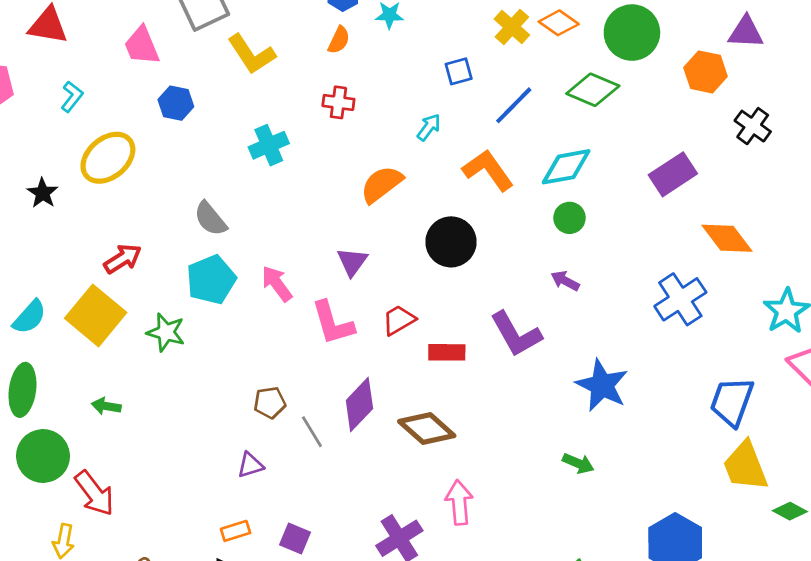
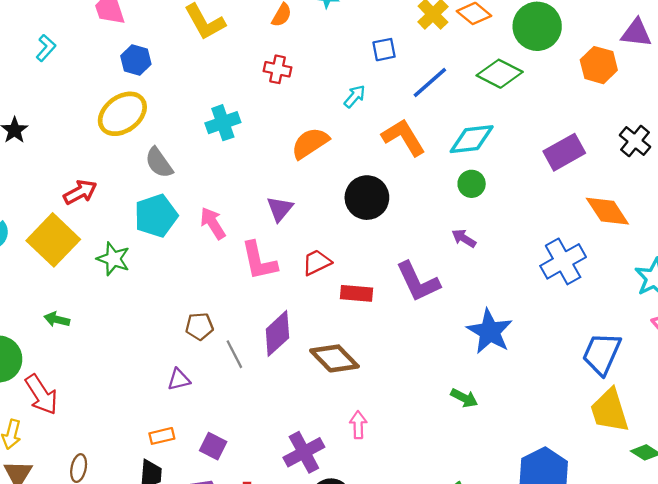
black cross: (753, 126) -> (635, 141), moved
cyan cross: (269, 145) -> (223, 123), moved
yellow ellipse: (108, 158) -> (122, 114), moved
pink arrow: (459, 502) -> (358, 425), size x0.7

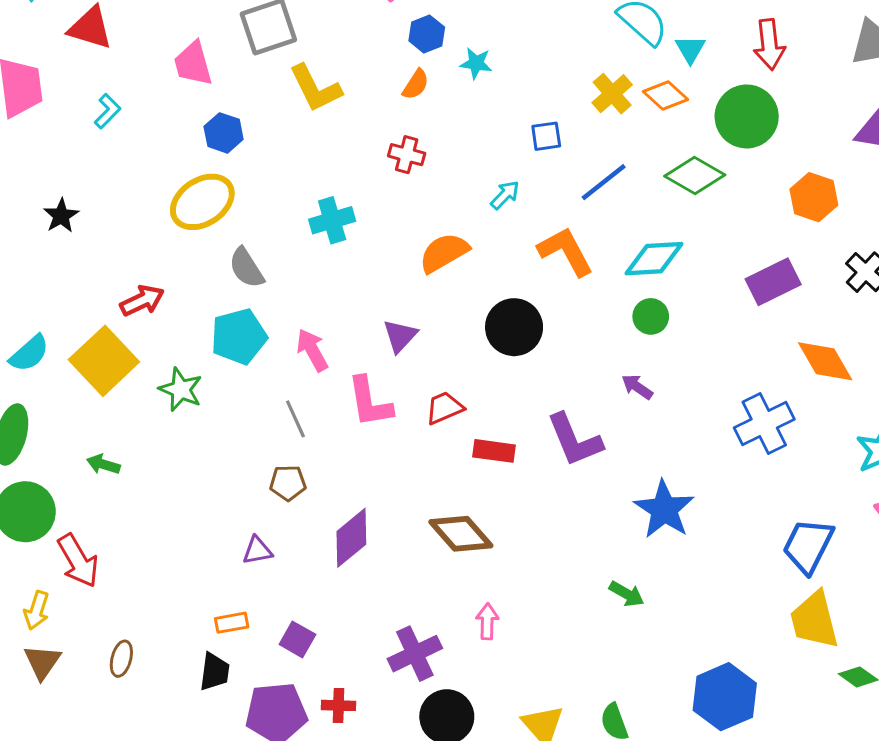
orange hexagon: (599, 65) -> (814, 197), moved
purple diamond: (277, 333) -> (351, 538), moved
gray line: (234, 354) -> (295, 419), moved

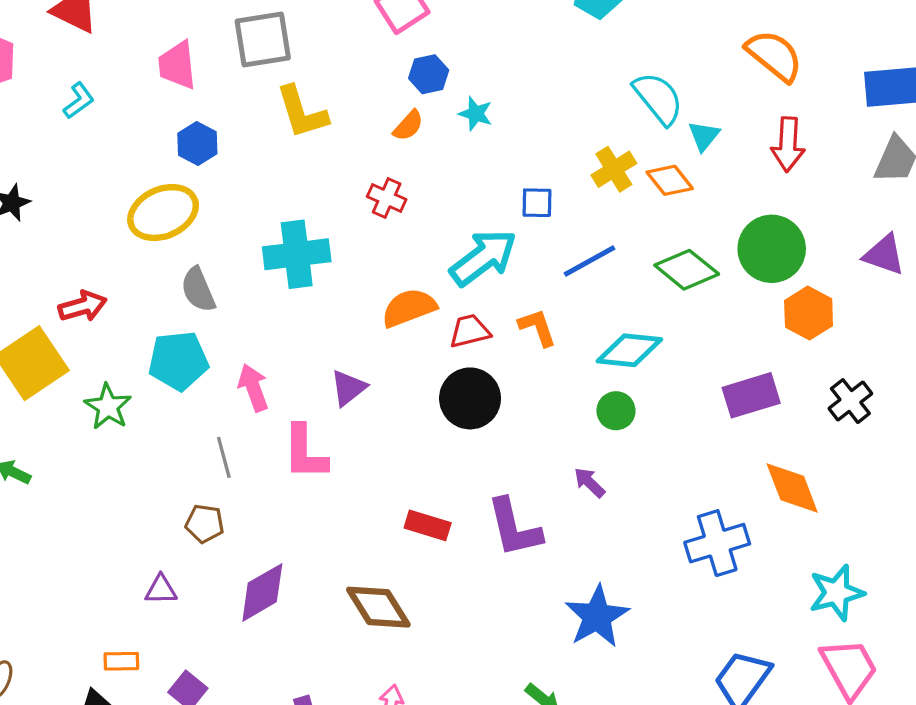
green circle: (747, 116) -> (772, 249), moved
cyan arrow: (505, 195) -> (483, 258), size x2.0
cyan cross: (332, 220) -> (297, 254), size x1.4
orange L-shape: (566, 251) -> (537, 327), size x0.7
red trapezoid: (444, 408) -> (470, 331), moved

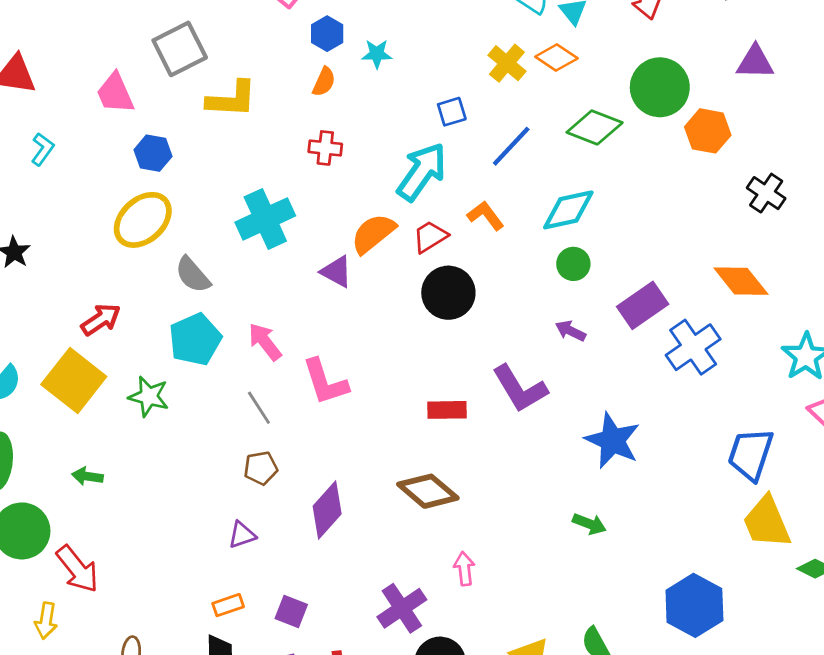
yellow L-shape: (302, 112) -> (232, 99), turned -52
purple triangle: (348, 388) -> (337, 272), moved, turned -36
purple rectangle: (751, 395) -> (643, 305), moved

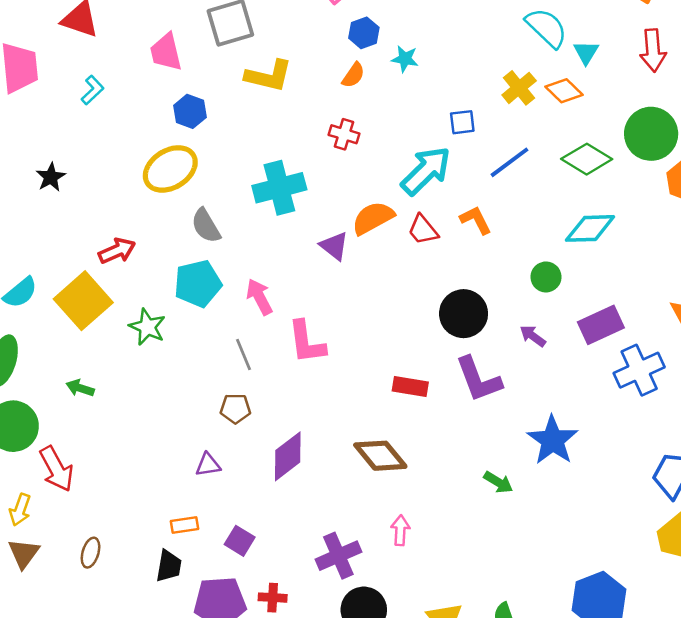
cyan diamond: (568, 210) -> (590, 228), moved
red trapezoid: (430, 237) -> (423, 230), turned -108
black circle: (448, 293) -> (464, 314), moved
green arrow: (589, 524) -> (498, 482), moved

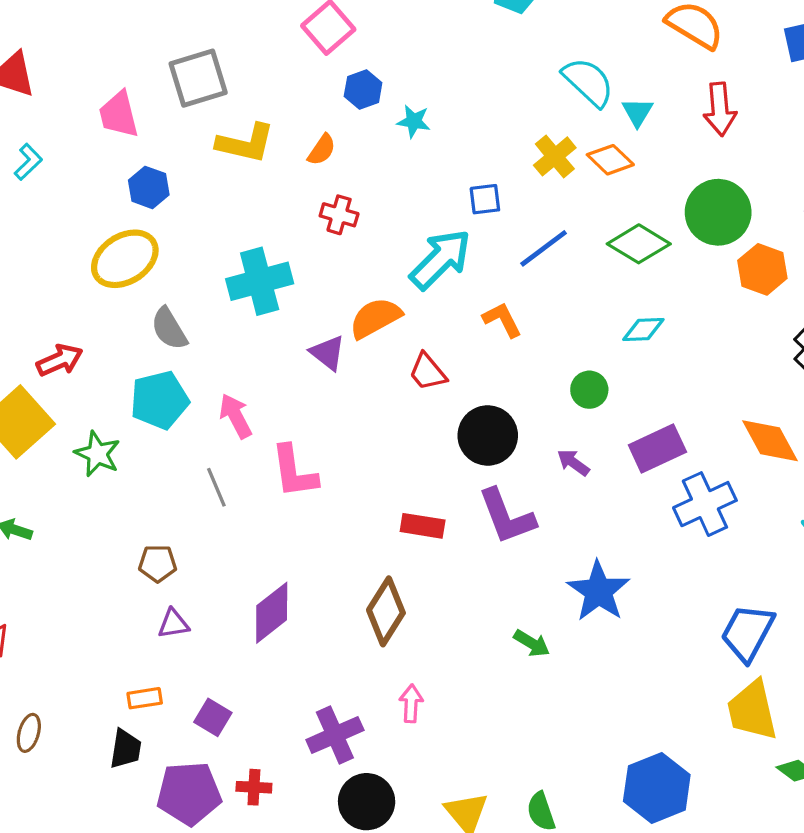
orange semicircle: (353, 75) -> (322, 150), moved
cyan diamond: (590, 228) -> (643, 329), size x0.7
red trapezoid: (423, 230) -> (428, 372), moved
brown pentagon: (235, 408) -> (158, 563), moved
brown diamond: (380, 456) -> (386, 611), turned 72

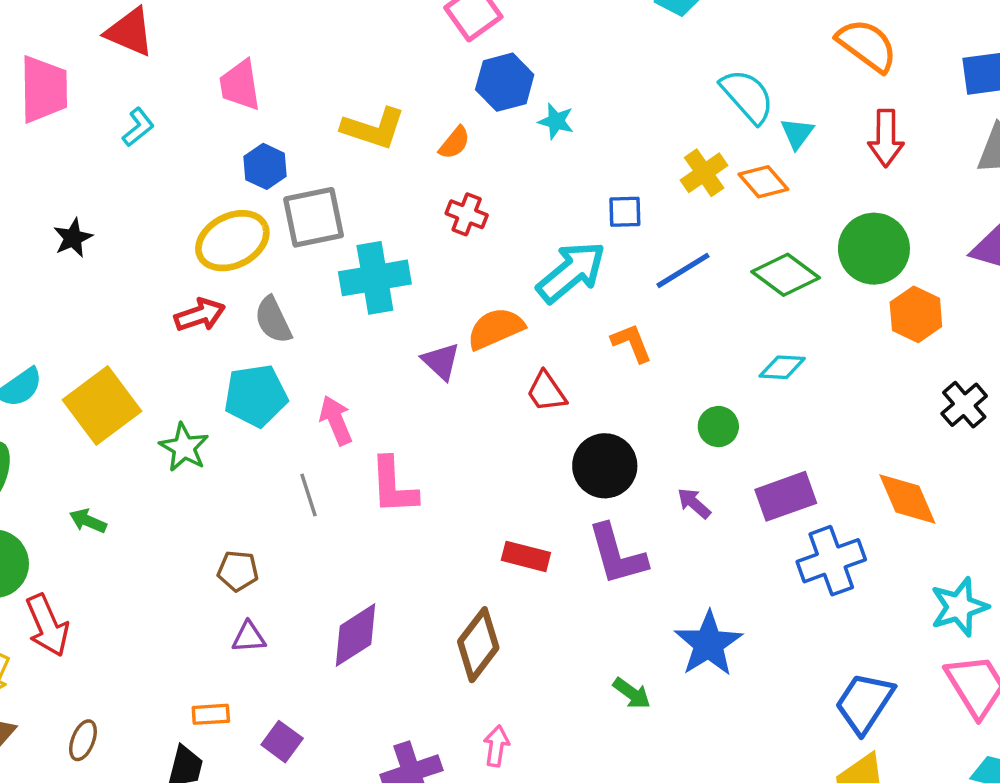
gray square: (198, 78) -> (314, 217), moved
blue hexagon: (363, 90) -> (505, 82), size x1.4
red arrow: (60, 360) -> (200, 315), moved

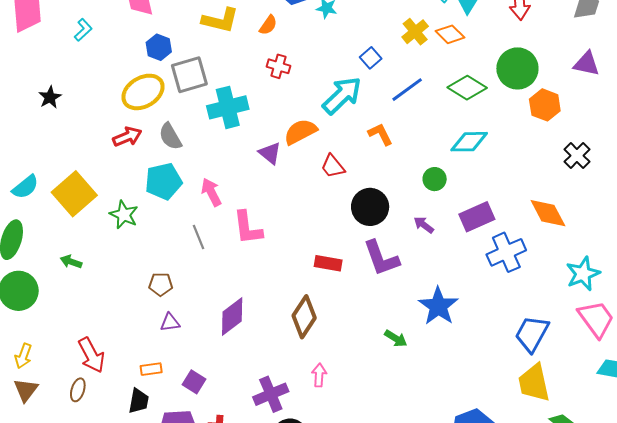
blue square: (625, 212) -> (371, 58), turned -35
cyan diamond: (782, 367) -> (469, 142), size x1.4
red arrow: (47, 625) -> (91, 355), moved

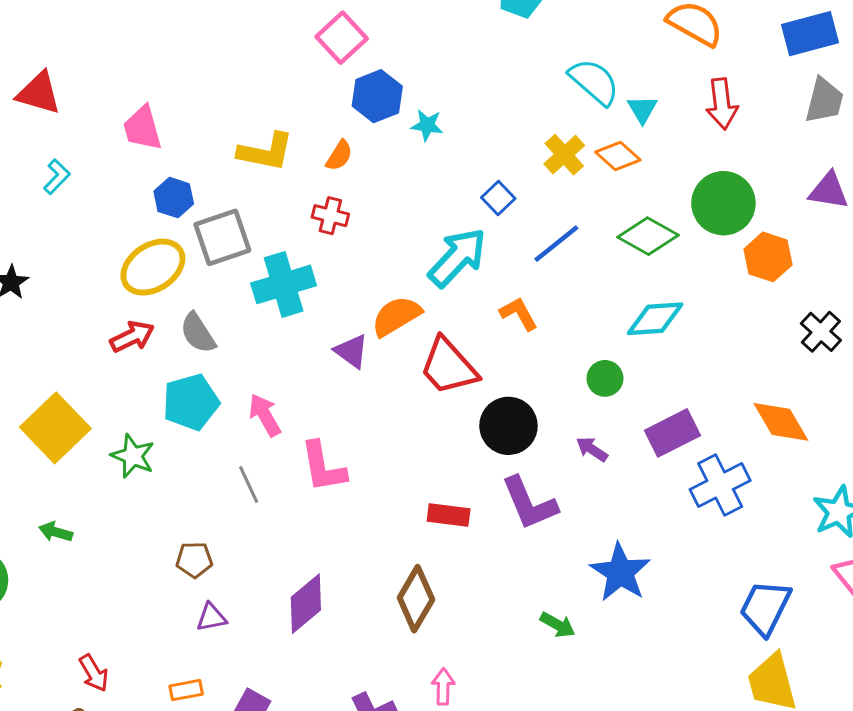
red cross: (278, 66) -> (330, 216), moved
red trapezoid: (333, 166) -> (448, 366), size x1.6
red arrow: (91, 355) -> (94, 673), size x0.7

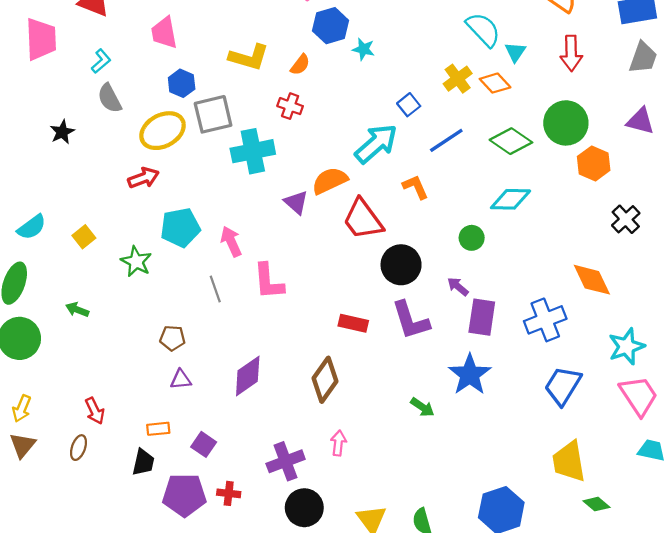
gray semicircle: (198, 333) -> (110, 98), moved
yellow square: (55, 428) -> (84, 237), size x0.5
purple rectangle: (673, 433) -> (482, 317), moved, turned -60
blue trapezoid: (765, 608) -> (563, 386), moved

